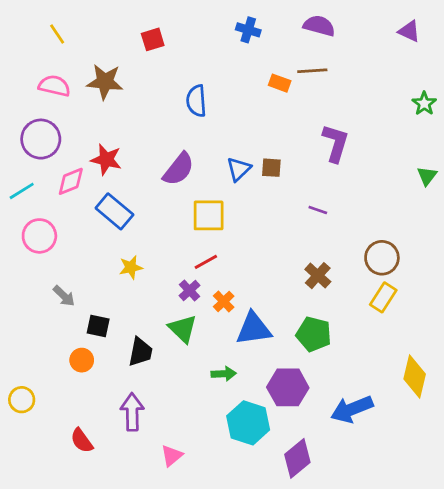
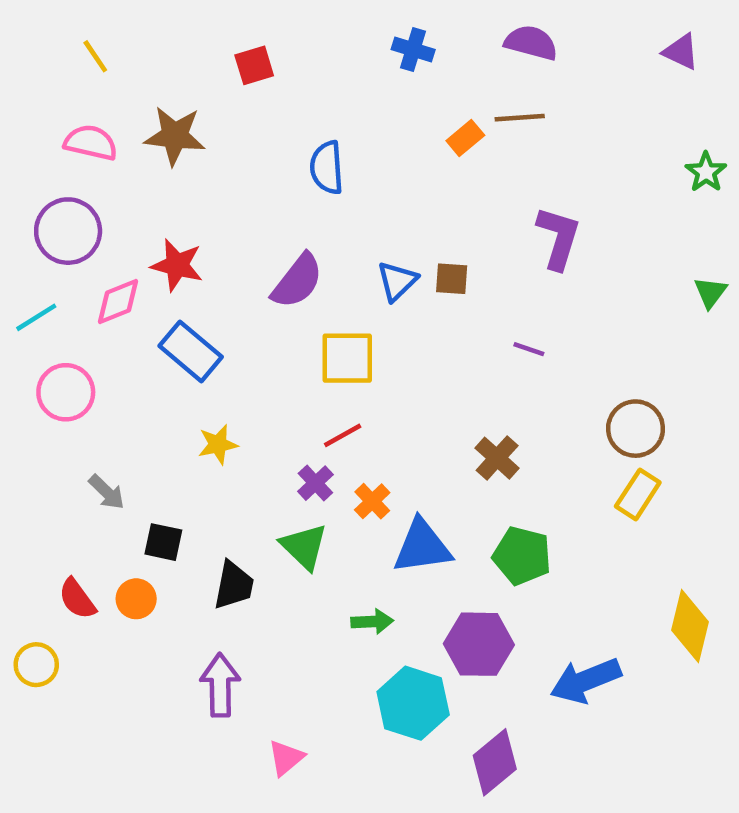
orange rectangle: (280, 83) -> (465, 138), turned -60
brown cross: (318, 276) -> (497, 458), moved
red semicircle: (82, 441) -> (77, 599), moved

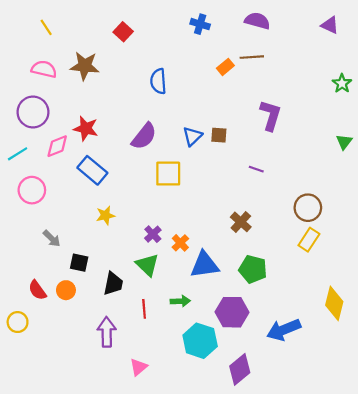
red square: (254, 65) -> (123, 32), turned -30
red line: (343, 435) -> (144, 309), moved, turned -66

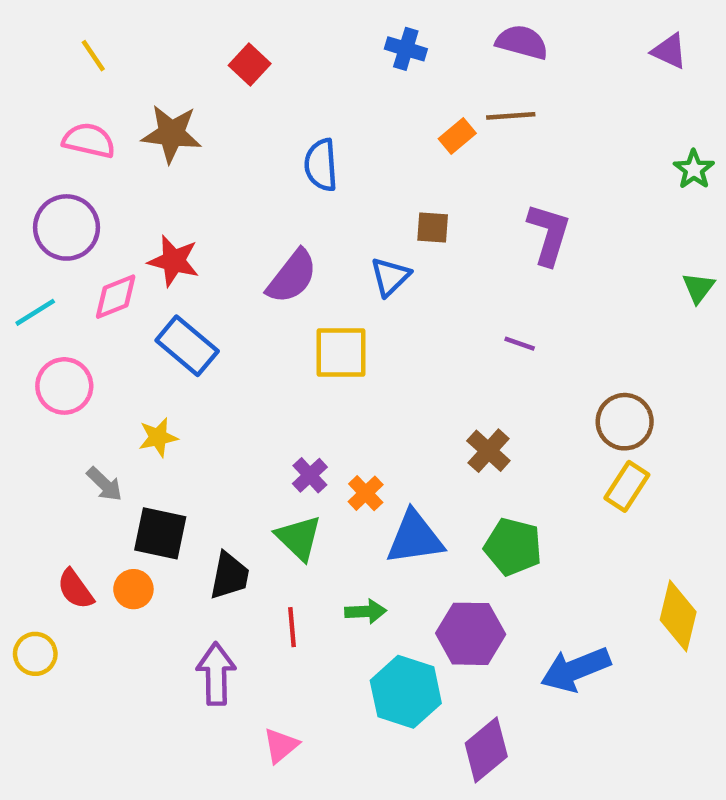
brown square: (219, 135) -> (433, 227), moved
yellow star: (106, 215) -> (158, 437), moved
black square: (79, 263) -> (160, 533), size x1.4

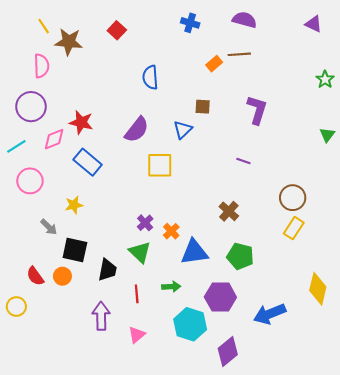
brown star: (171, 134) -> (69, 42), moved
pink semicircle: (89, 140) -> (41, 66), turned 75
pink triangle: (281, 745) -> (137, 335), moved

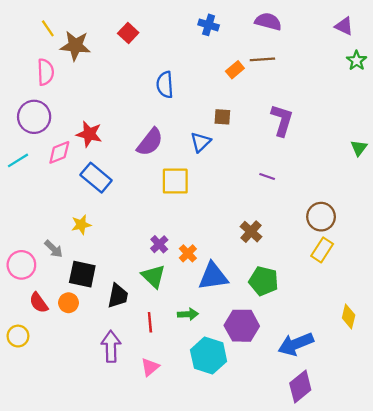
green star: (325, 79) -> (357, 61), moved
pink circle: (30, 181) -> (21, 265), moved
yellow diamond: (318, 289) -> (349, 317), size x0.7
purple diamond: (228, 352) -> (300, 387), moved

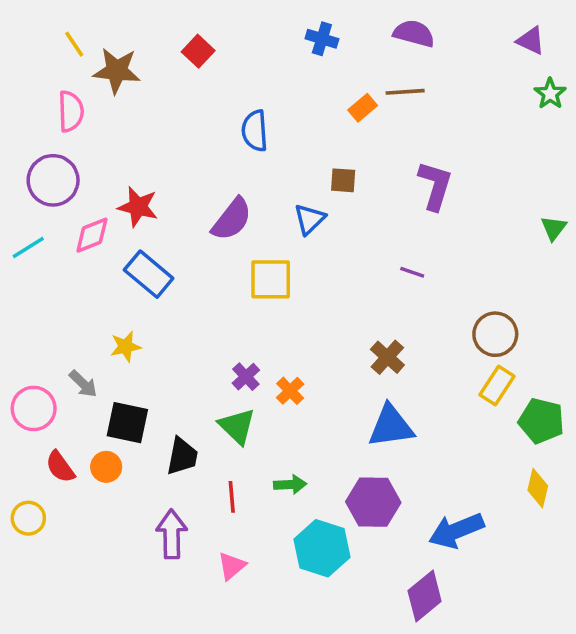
blue triangle: (213, 276) -> (391, 426), moved
green pentagon: (264, 281) -> (541, 421), moved
purple diamond: (300, 387) -> (425, 596), moved

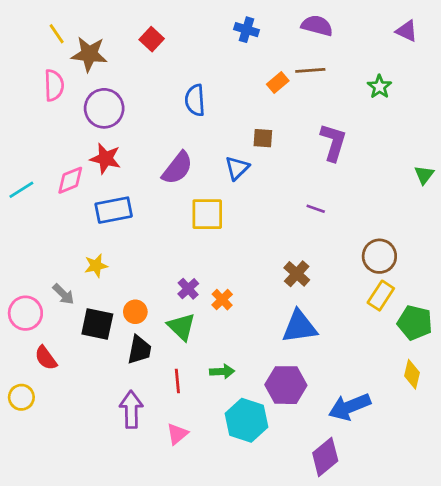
green star: (550, 94) -> (379, 87), moved
purple circle: (53, 180) -> (104, 108), moved
blue rectangle: (149, 274) -> (114, 210), turned -51
orange circle: (106, 467) -> (135, 312), moved

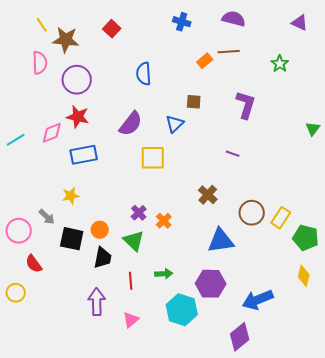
brown circle: (379, 256) -> (252, 213), moved
brown cross: (297, 274) -> (208, 195), moved

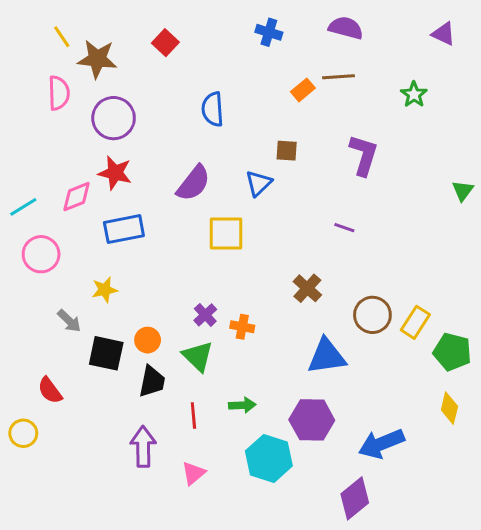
orange cross: (164, 221) -> (242, 327), turned -35
pink circle: (19, 231) -> (41, 254), moved

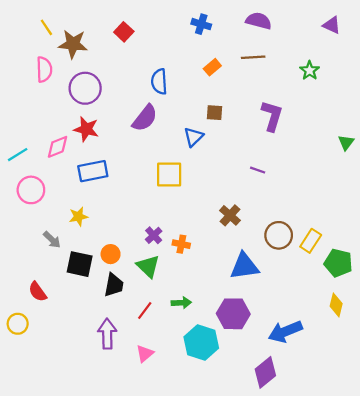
orange rectangle: (303, 90) -> (212, 67), moved
purple semicircle: (193, 183) -> (145, 118), moved
red line: (193, 416) -> (145, 310), turned 42

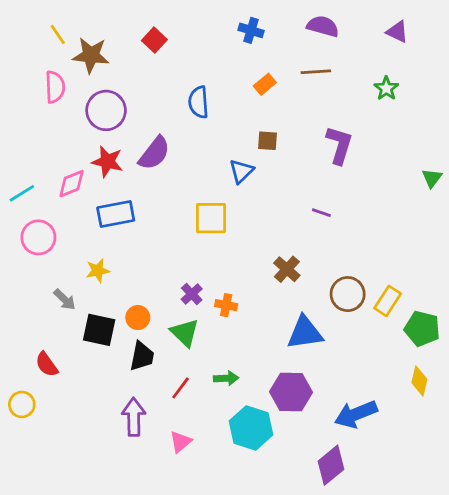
purple triangle: (332, 25) -> (397, 32), moved
purple semicircle: (145, 118) -> (154, 153), moved

